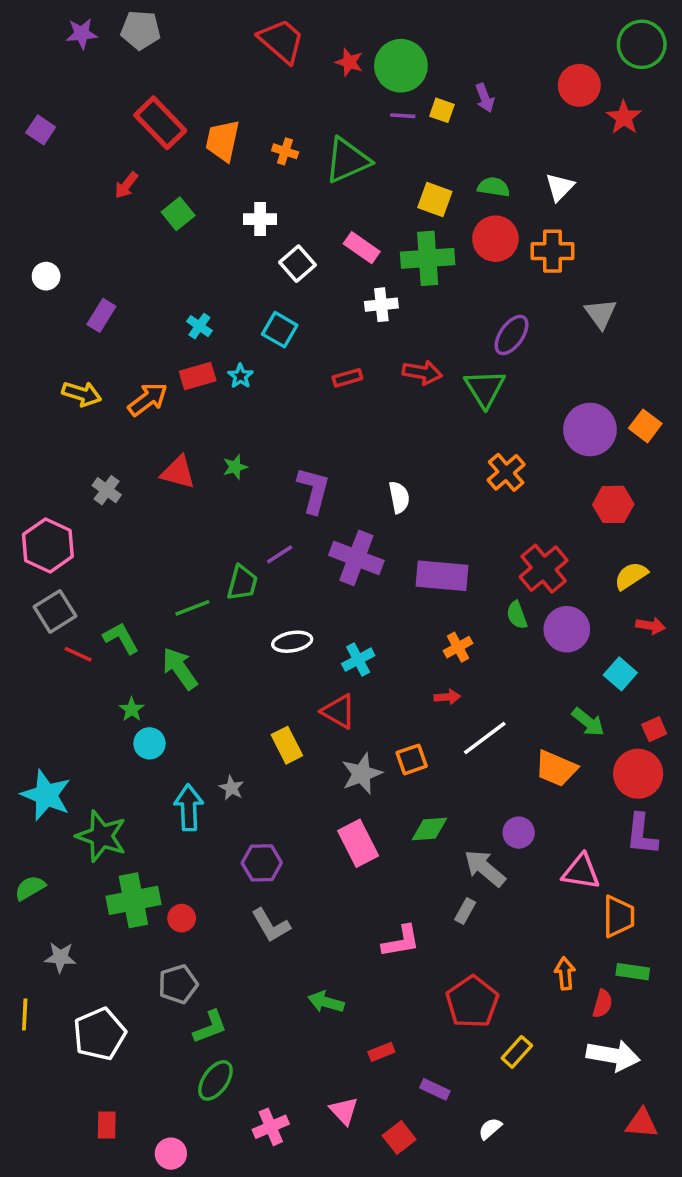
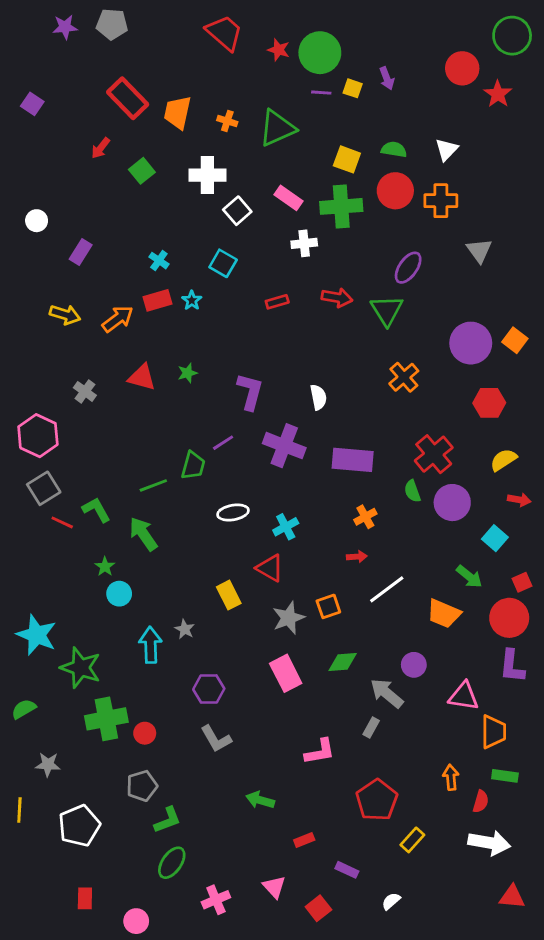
white cross: (260, 219) -> (207, 175), size x1.4

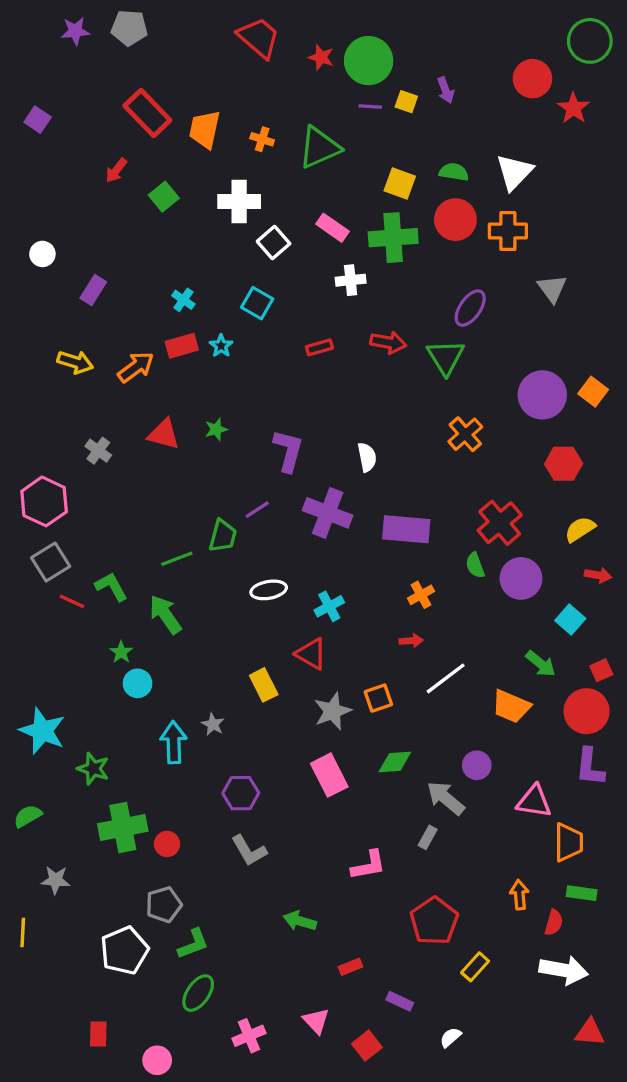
white triangle: (447, 149) -> (514, 172), size x1.4
green star: (81, 668) -> (93, 769), size x0.7
white pentagon: (79, 826) -> (124, 950), moved

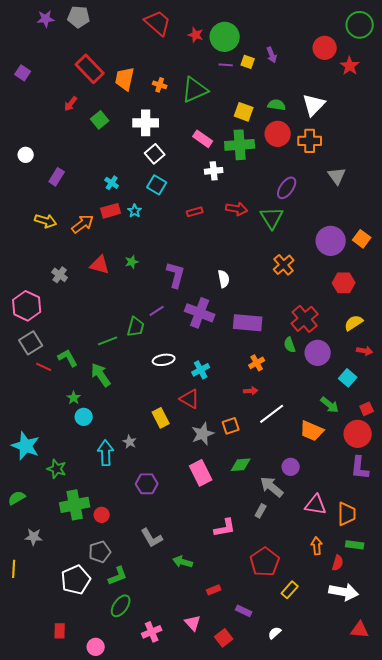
white square: (274, 242) -> (155, 154), moved
pink triangle: (534, 801) -> (316, 505), moved
gray L-shape: (249, 850) -> (152, 538), moved

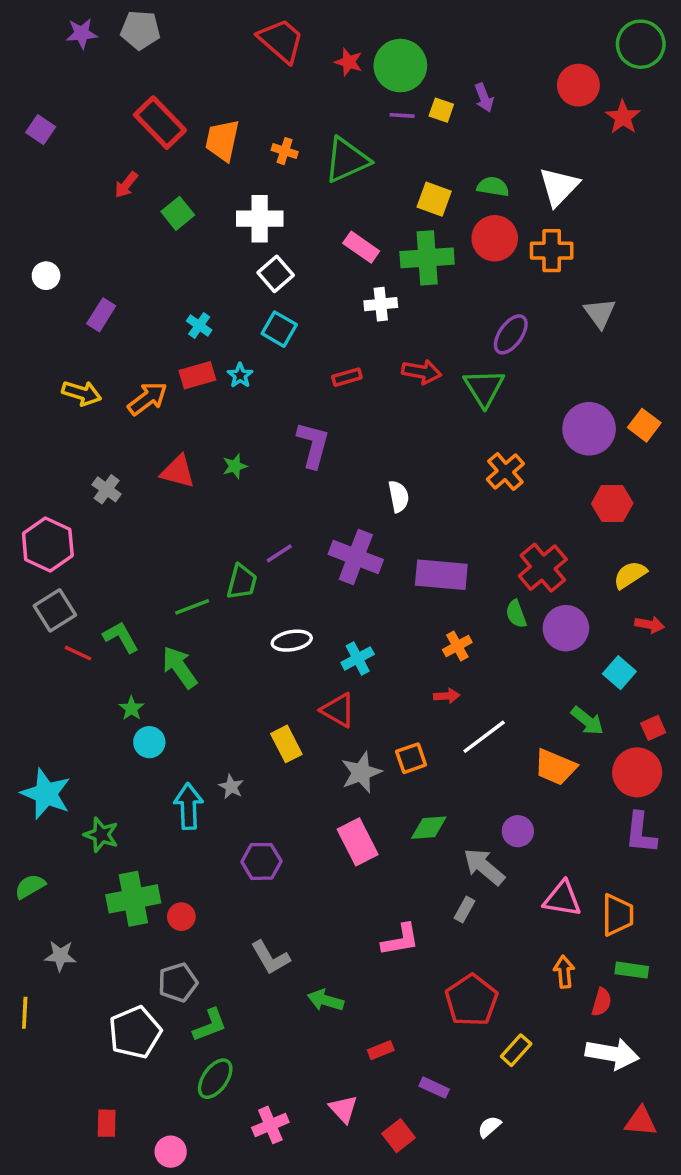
purple L-shape: (176, 275) -> (313, 445), moved

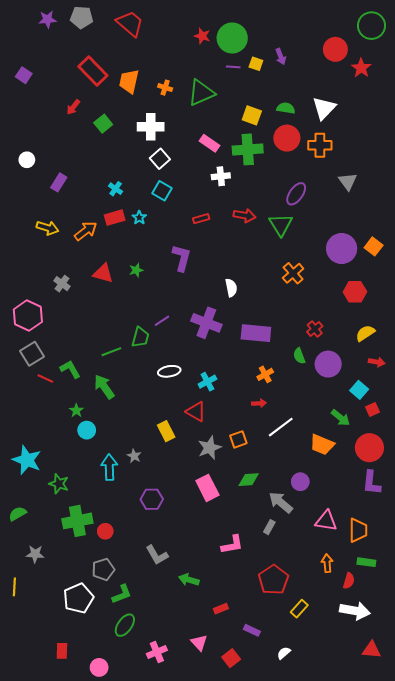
red trapezoid: (281, 41) -> (130, 24), moved
red cross: (543, 568) -> (315, 329), size x0.6
red square: (653, 728) -> (373, 409), moved

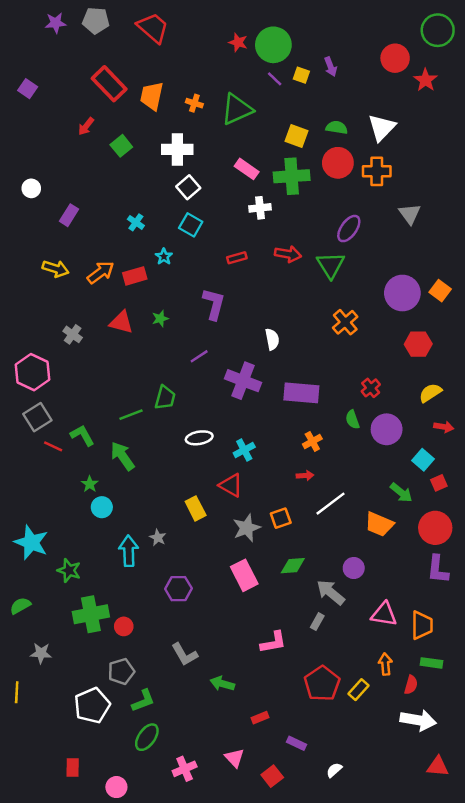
purple line: (233, 67) -> (275, 79), turned 40
red rectangle: (115, 218) -> (135, 276), moved
purple line: (162, 321) -> (199, 356), moved
yellow rectangle: (299, 609) -> (359, 690), moved

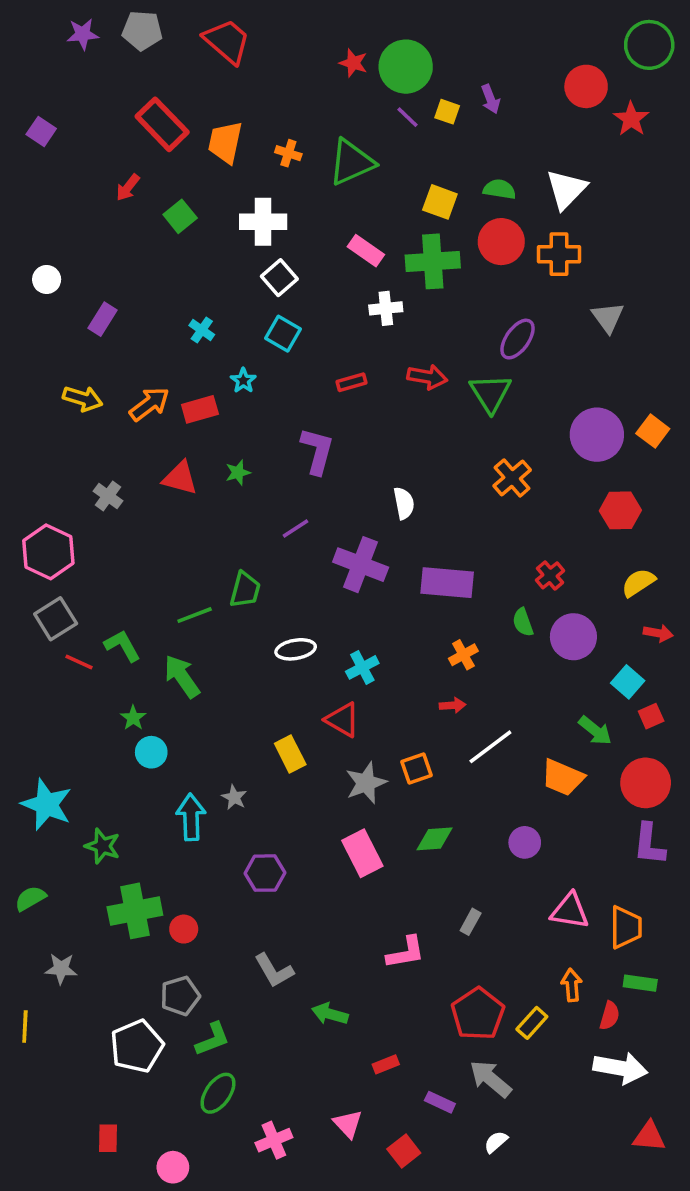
gray arrow: (331, 592) -> (490, 1079), moved

